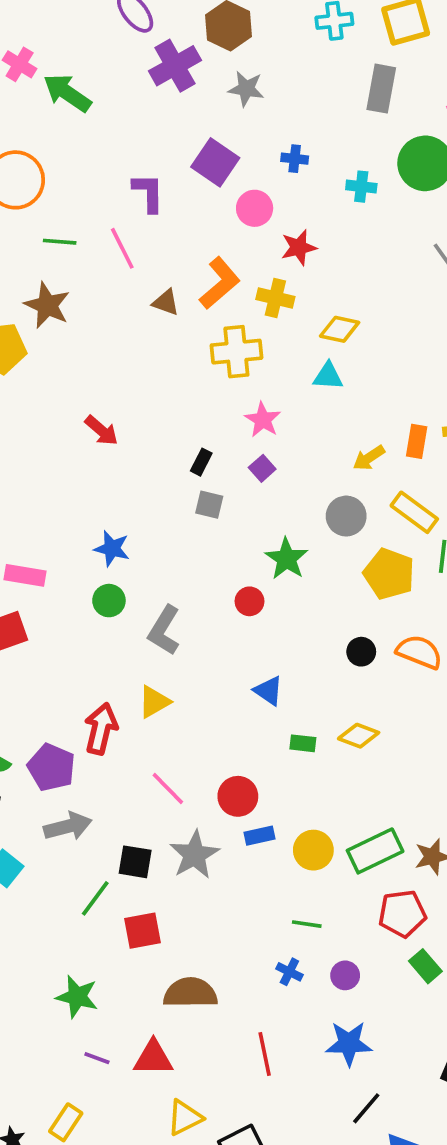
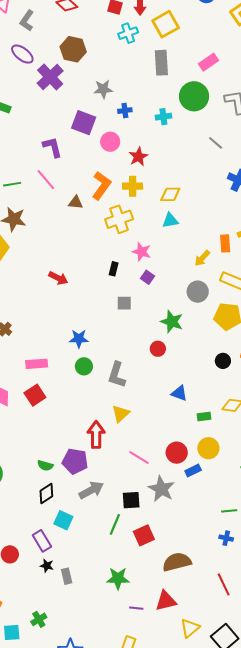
gray star: (246, 89) -> (103, 89), moved
black rectangle: (201, 462) -> (114, 269), moved
yellow circle: (313, 850) -> (208, 448), moved

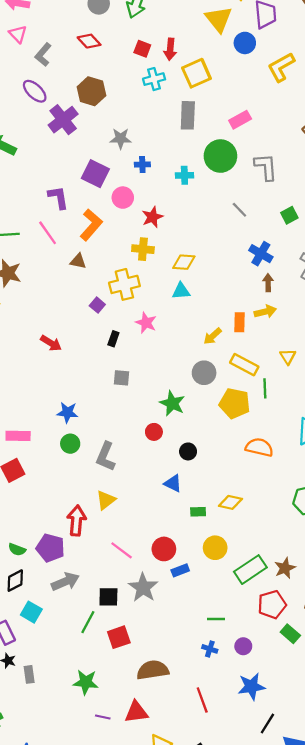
orange L-shape: (101, 185) -> (91, 225), moved
purple square: (147, 277) -> (97, 305), moved
black circle: (223, 361) -> (188, 451), moved
yellow circle: (208, 448) -> (215, 548), moved

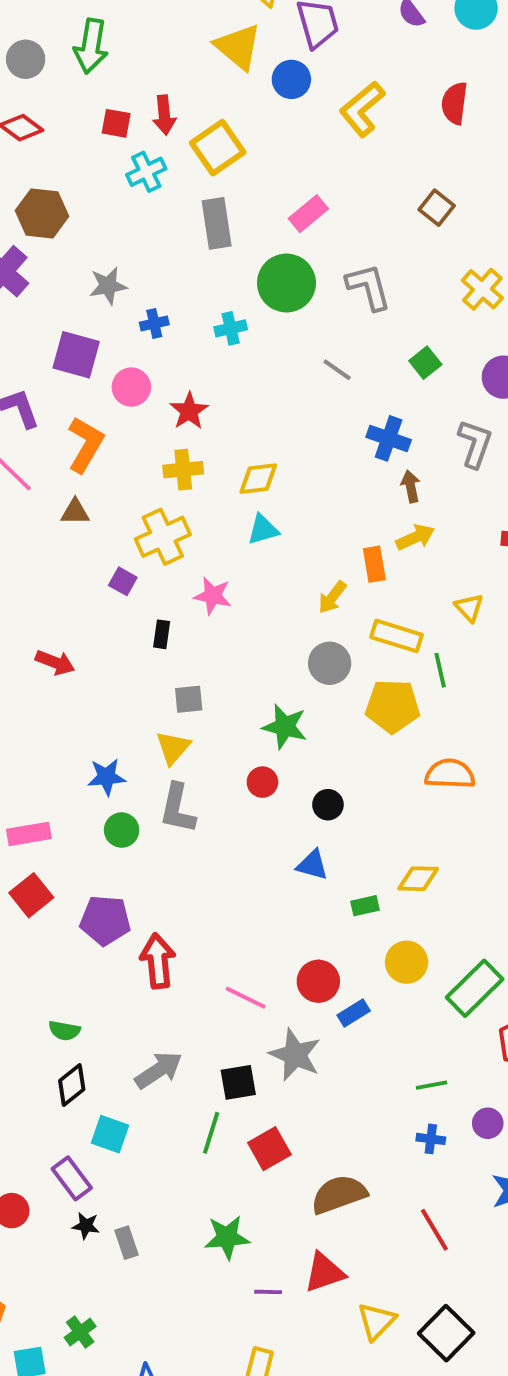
gray L-shape: (106, 457) -> (178, 809), moved
yellow triangle: (106, 500) -> (173, 748), moved
purple pentagon: (50, 548) -> (105, 920), moved

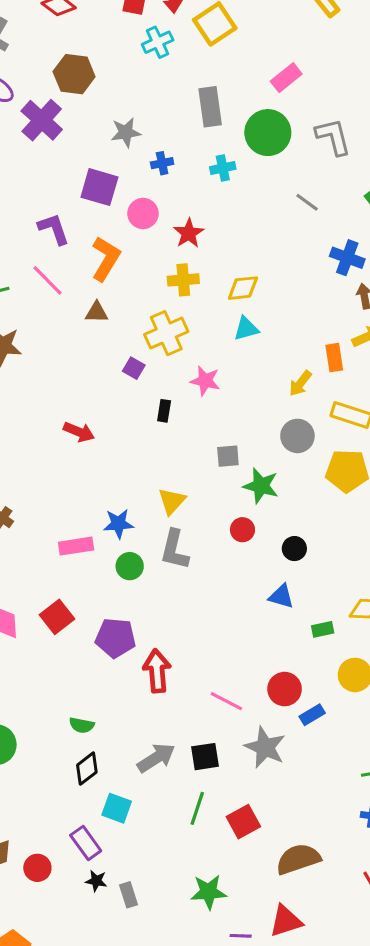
gray rectangle: (217, 223) -> (210, 107), moved
gray square: (189, 699) -> (228, 456), moved
pink rectangle: (29, 834) -> (76, 546), moved
black square: (238, 1082) -> (205, 757), moved

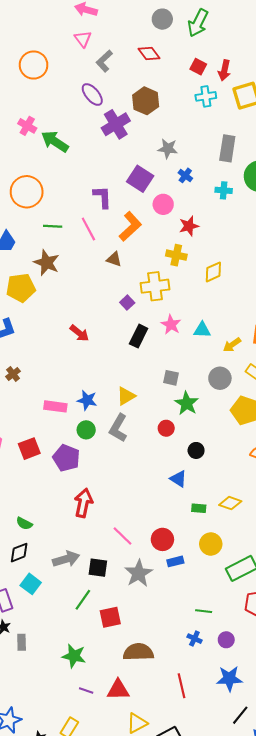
blue cross: (162, 163) -> (185, 175), turned 32
yellow diamond: (243, 288) -> (213, 272), turned -35
cyan triangle: (246, 329) -> (202, 330), moved
black rectangle: (164, 411) -> (139, 336), size x1.5
purple pentagon: (116, 638) -> (66, 458), moved

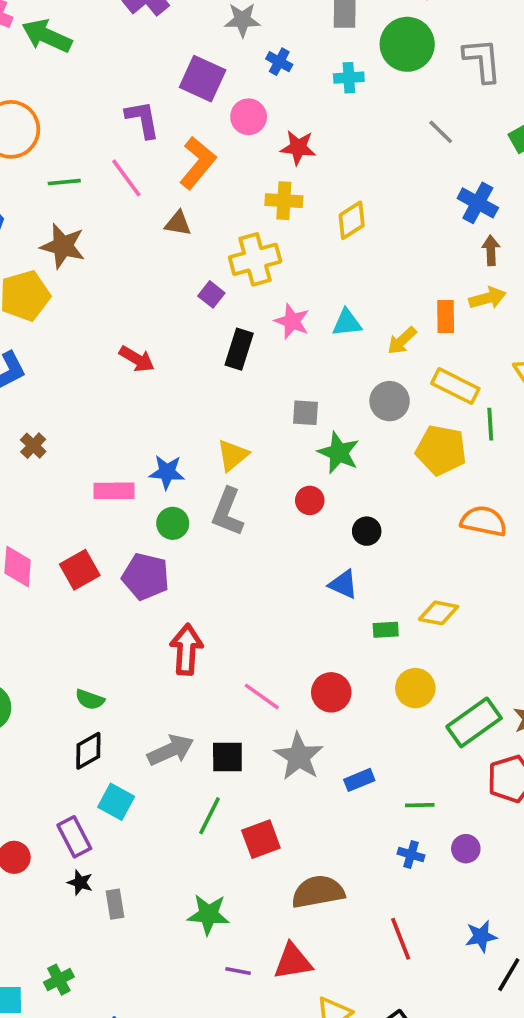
red star: (189, 226) -> (298, 147), turned 30
blue rectangle: (175, 561) -> (359, 780), moved
blue star: (229, 679) -> (481, 936), moved, size x0.7

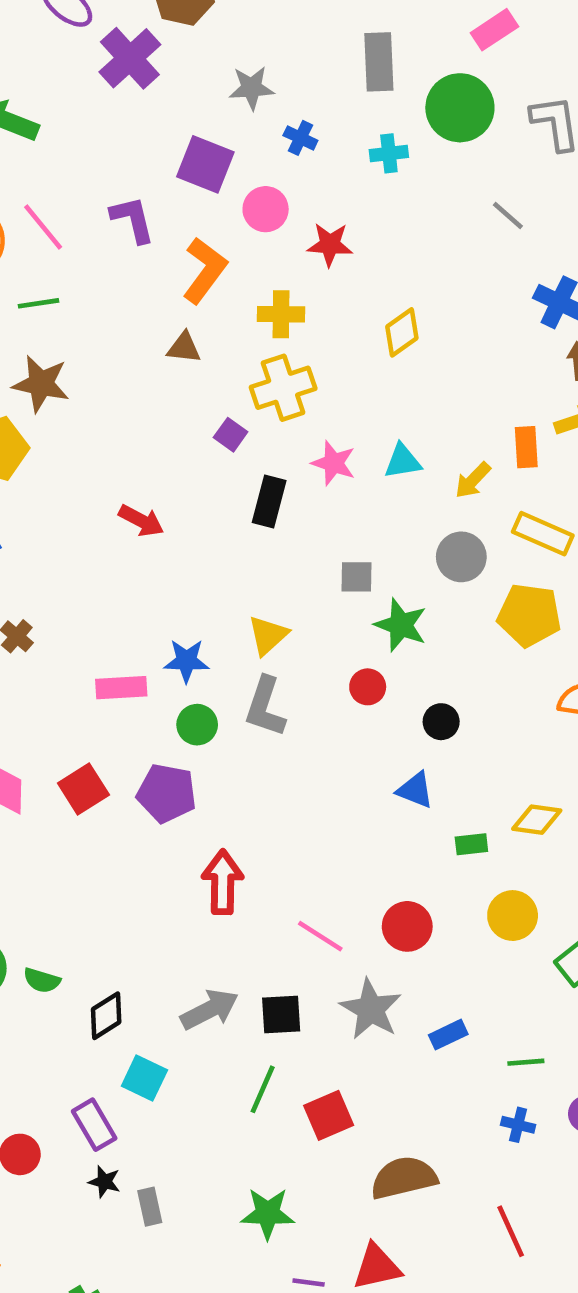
pink line: (126, 178) -> (43, 227), moved
yellow cross: (284, 201) -> (281, 314), moved
green semicircle: (90, 699) -> (42, 980), moved

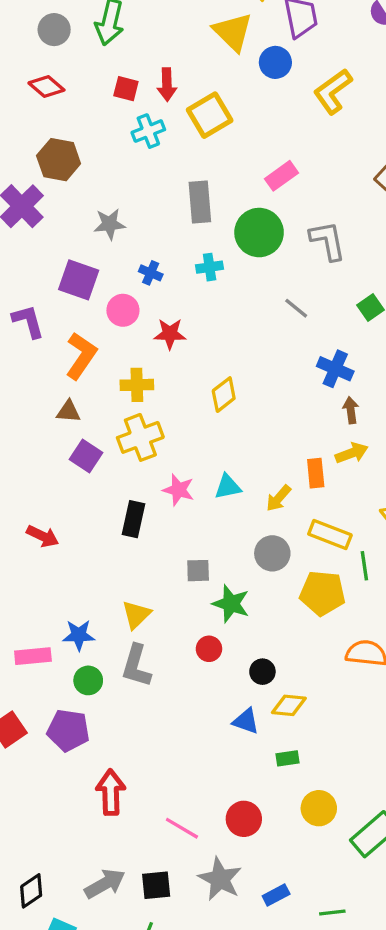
blue cross: (300, 138) -> (151, 273), moved
purple square: (231, 435) -> (86, 456), moved, size x1.4
yellow diamond: (537, 820) -> (289, 705), moved

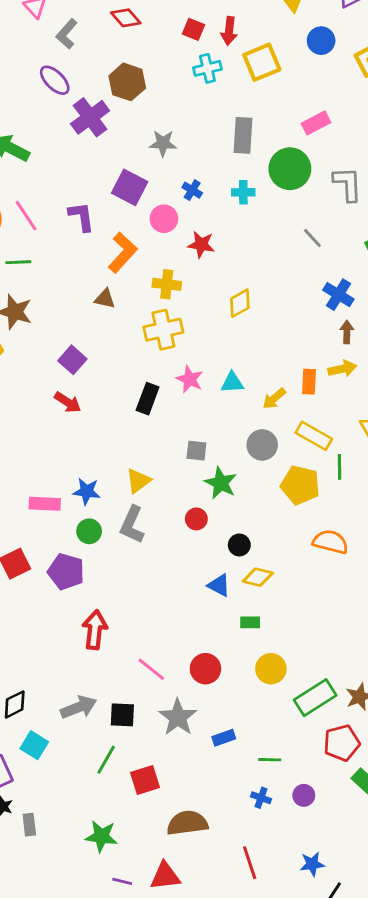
blue circle: (275, 62) -> (321, 41), moved
purple square: (86, 456) -> (72, 360), moved

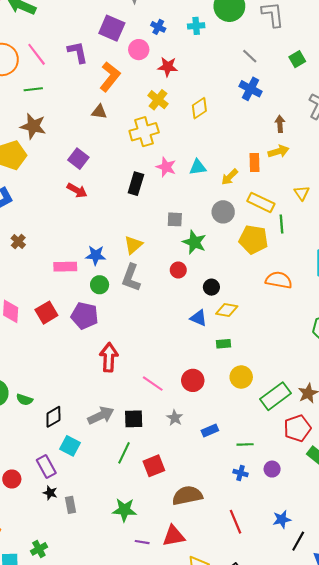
yellow cross: (167, 284) -> (158, 100), moved, turned 36
blue cross: (338, 295) -> (251, 89), moved
gray star: (178, 717) -> (175, 418), size x0.6

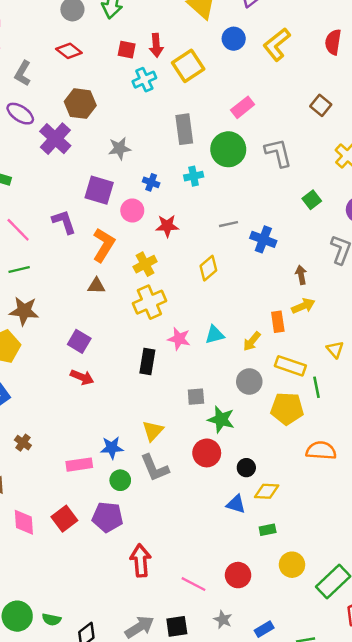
gray line: (250, 56) -> (228, 224), moved, turned -49
yellow cross: (158, 100) -> (145, 264), moved, turned 30
red circle: (178, 270) -> (207, 453), size x1.5
gray L-shape: (131, 278) -> (155, 468), turned -36

